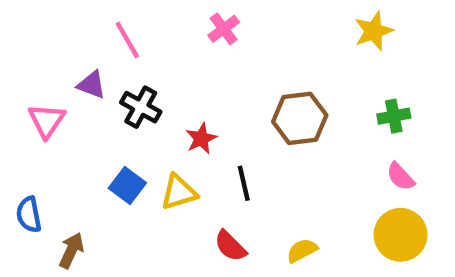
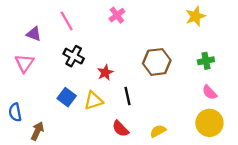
purple triangle: (91, 85) -> (34, 34), moved

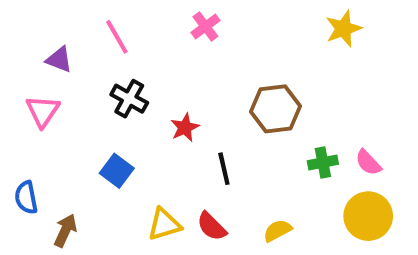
green cross: (206, 61) -> (323, 163), moved
yellow triangle: (94, 101) -> (164, 224), moved

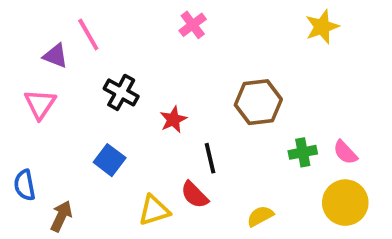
pink line: (117, 37) -> (88, 34), moved
red semicircle: (212, 226) -> (195, 195), moved

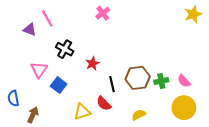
yellow star: (322, 27) -> (193, 14), moved
brown hexagon: (258, 102) -> (138, 78), moved
pink triangle: (40, 104) -> (39, 70), moved

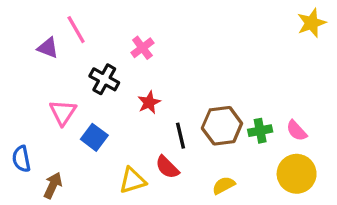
pink cross: (103, 13) -> (142, 48), moved

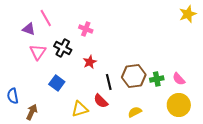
pink cross: (142, 48) -> (86, 29), turned -32
pink triangle: (63, 112) -> (38, 52), moved

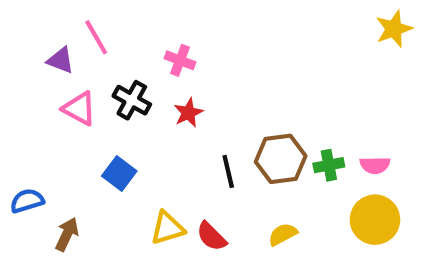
pink triangle: (38, 52) -> (79, 109), turned -36
red star: (90, 62) -> (188, 113), moved
pink semicircle: (179, 79) -> (375, 165), turned -48
blue semicircle: (13, 96) -> (27, 201), turned 84
red semicircle: (101, 101) -> (211, 236), moved

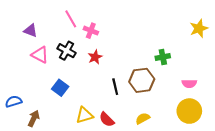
yellow star: (394, 29) -> (199, 28), moved
pink line: (96, 37) -> (71, 19), moved
green cross: (329, 165) -> (163, 57), moved

